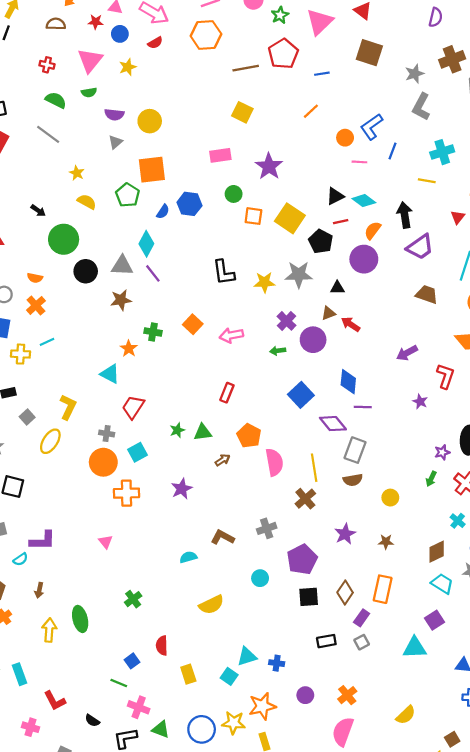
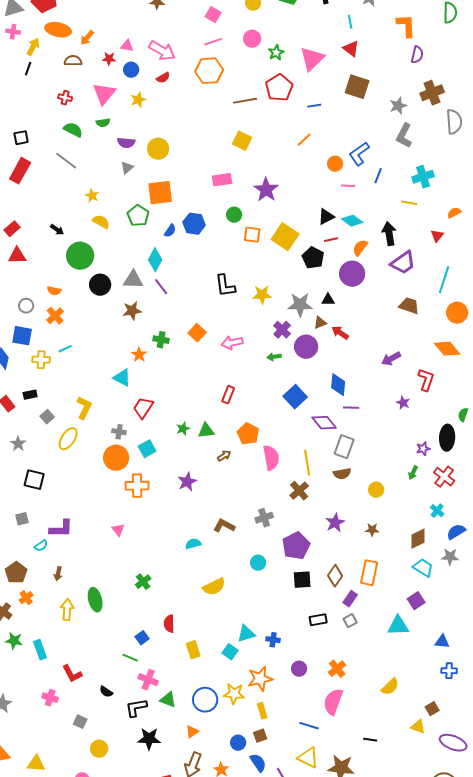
gray star: (299, 275) -> (300, 305), moved

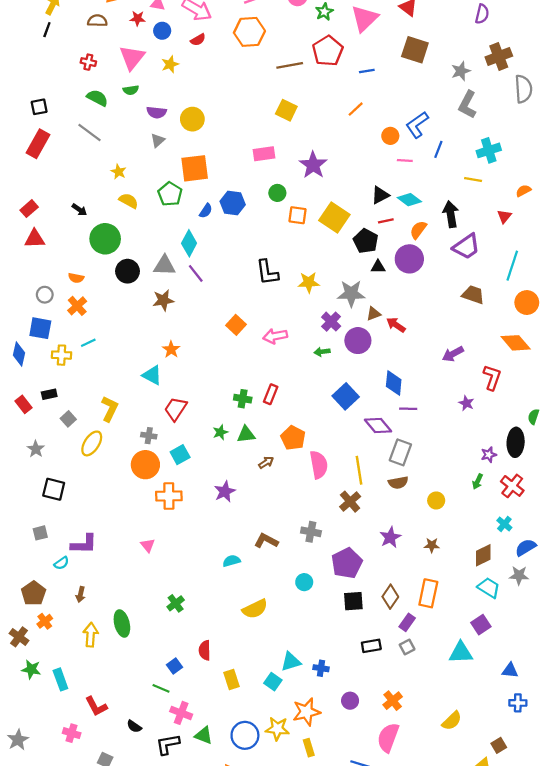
black triangle: (328, 300) -> (378, 267), moved
green cross: (161, 340) -> (243, 399), moved
gray cross: (264, 518) -> (311, 532), turned 30

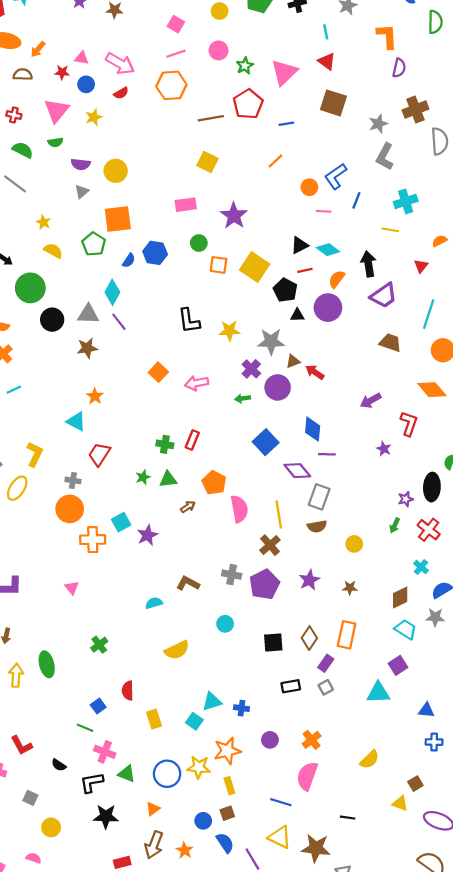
cyan square: (180, 455) -> (121, 522), moved
purple pentagon: (347, 563) -> (264, 584), moved

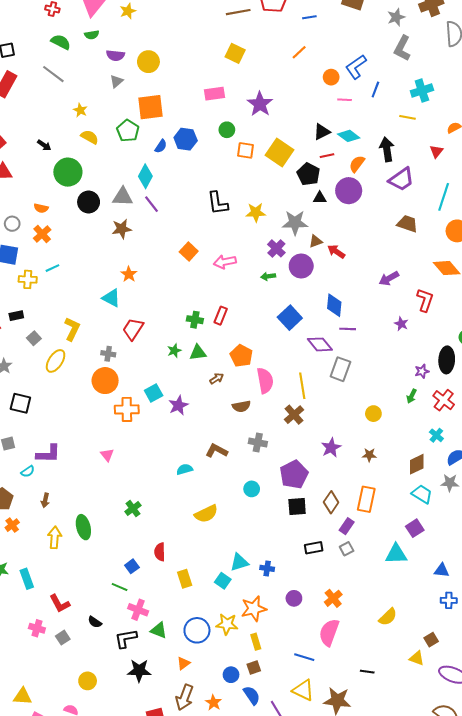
brown semicircle: (317, 526) -> (241, 406), moved
purple pentagon: (264, 584) -> (294, 474), moved
gray square: (30, 798) -> (63, 638), moved, turned 32

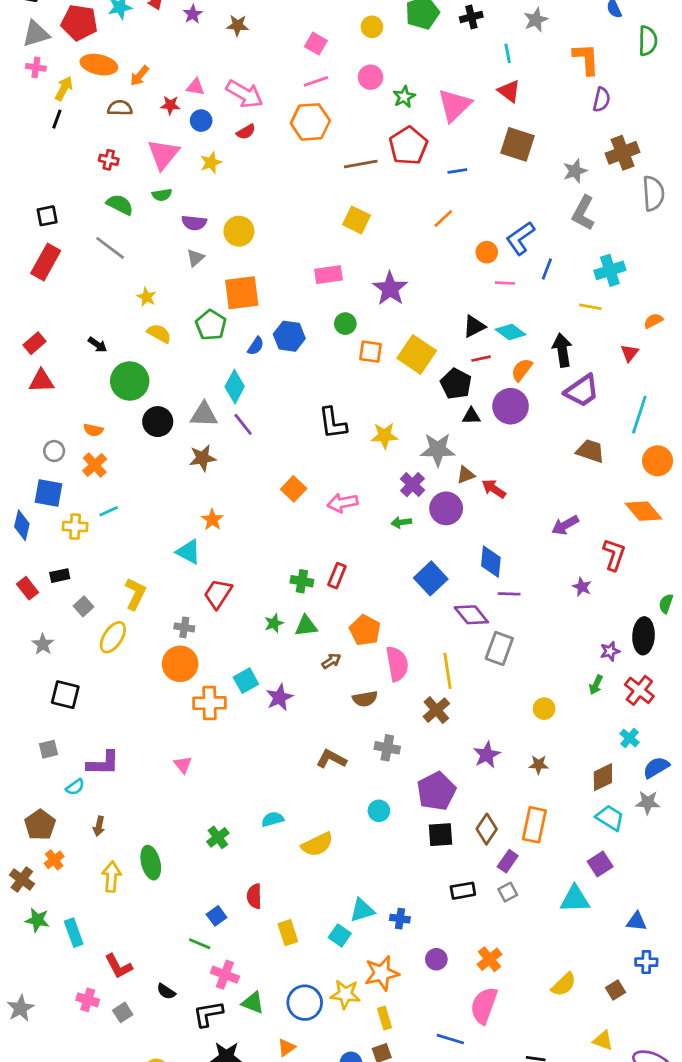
cyan semicircle: (185, 469) -> (273, 819), moved
brown square: (431, 640) -> (616, 990), moved

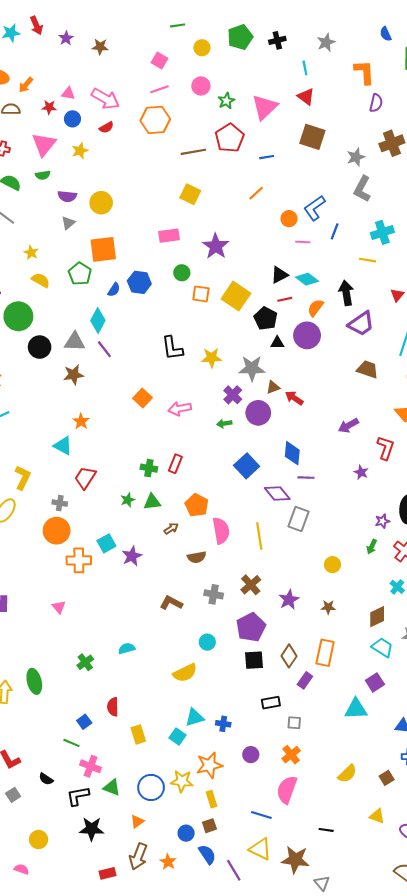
brown cross: (436, 710) -> (251, 585), moved
yellow semicircle: (317, 844) -> (185, 673), moved
gray square: (508, 892) -> (294, 723), moved, turned 32

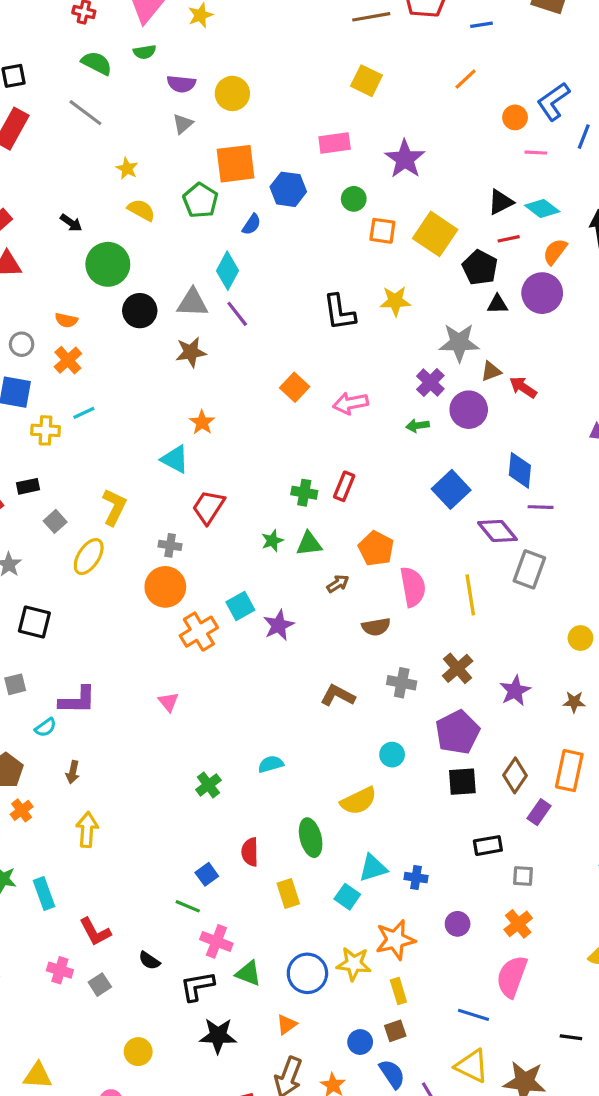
blue hexagon: (139, 282) -> (288, 189), moved
yellow star: (212, 358) -> (395, 301), moved
orange cross: (79, 560) -> (199, 632), turned -30
green ellipse: (34, 681) -> (311, 838), moved

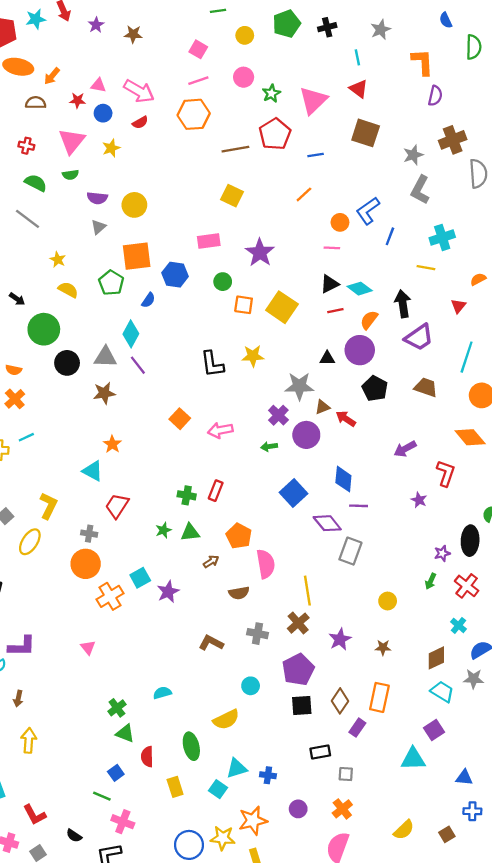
pink line: (536, 153) -> (332, 248), moved
black pentagon: (480, 268) -> (375, 388), moved
yellow line: (470, 595) -> (307, 591), moved
green triangle: (248, 973) -> (125, 733), moved

